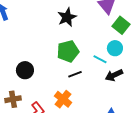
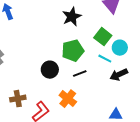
green square: (121, 25) -> (103, 37), moved
black circle: (25, 70) -> (50, 70), moved

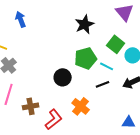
cyan line: (105, 59) -> (107, 66), moved
black line: (80, 74) -> (103, 84), moved

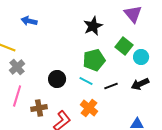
blue arrow: (21, 19) -> (29, 21), turned -56
cyan line: (107, 66) -> (86, 81), moved
black circle: (63, 77) -> (57, 79), moved

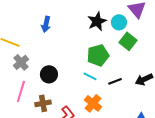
blue arrow: (29, 21) -> (46, 24), moved, turned -91
cyan circle: (141, 57) -> (119, 22), moved
black circle: (57, 79) -> (49, 74), moved

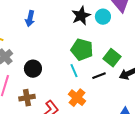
green square: (128, 41) -> (112, 58), moved
green pentagon: (98, 55) -> (82, 50), turned 30
cyan line: (90, 76) -> (74, 71), turned 40

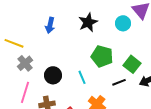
black star: (81, 16) -> (88, 22), moved
cyan line: (74, 71) -> (82, 77), moved

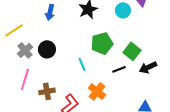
yellow line: (14, 43) -> (14, 30), turned -54
green pentagon: (102, 56) -> (102, 43), turned -30
black circle: (53, 75) -> (47, 49), moved

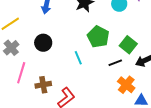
green pentagon: (102, 43) -> (98, 37), turned -30
gray cross: (25, 50) -> (11, 48), moved
orange cross: (97, 91) -> (126, 85), moved

